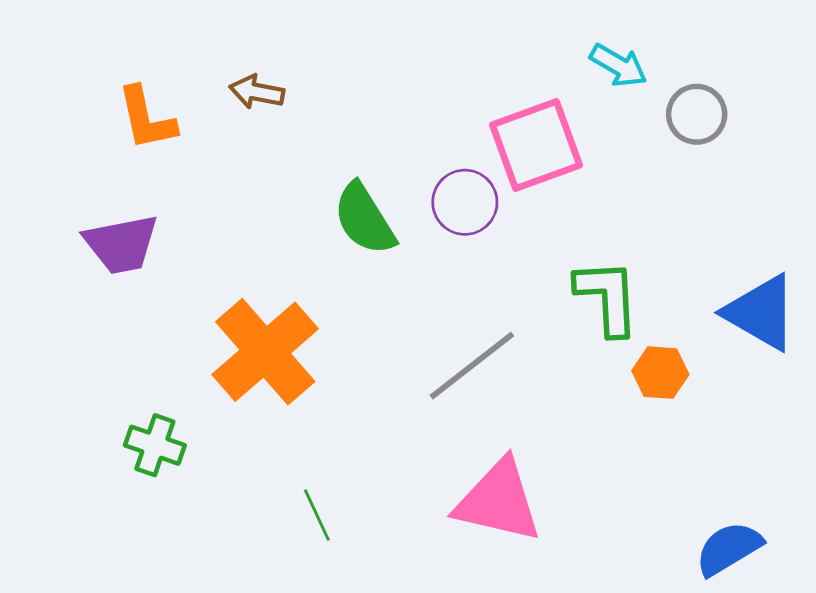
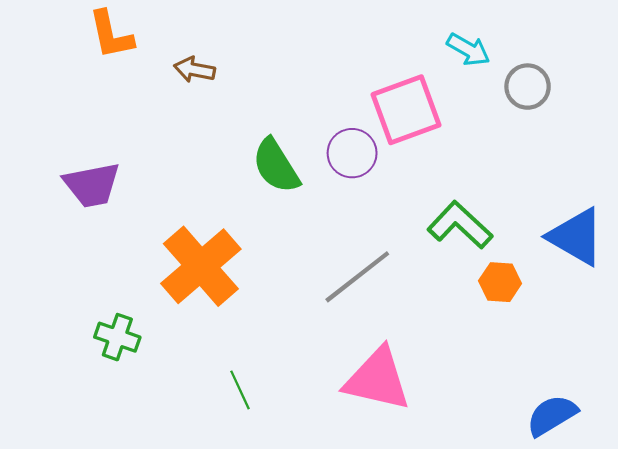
orange L-shape: (146, 118) -> (111, 35), moved
green L-shape: (607, 297) -> (460, 225), turned -44

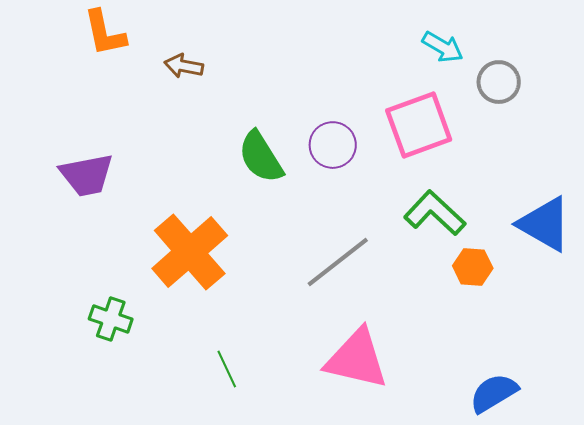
pink square: (406, 110) -> (419, 125), moved
blue semicircle: (552, 415) -> (494, 393), moved

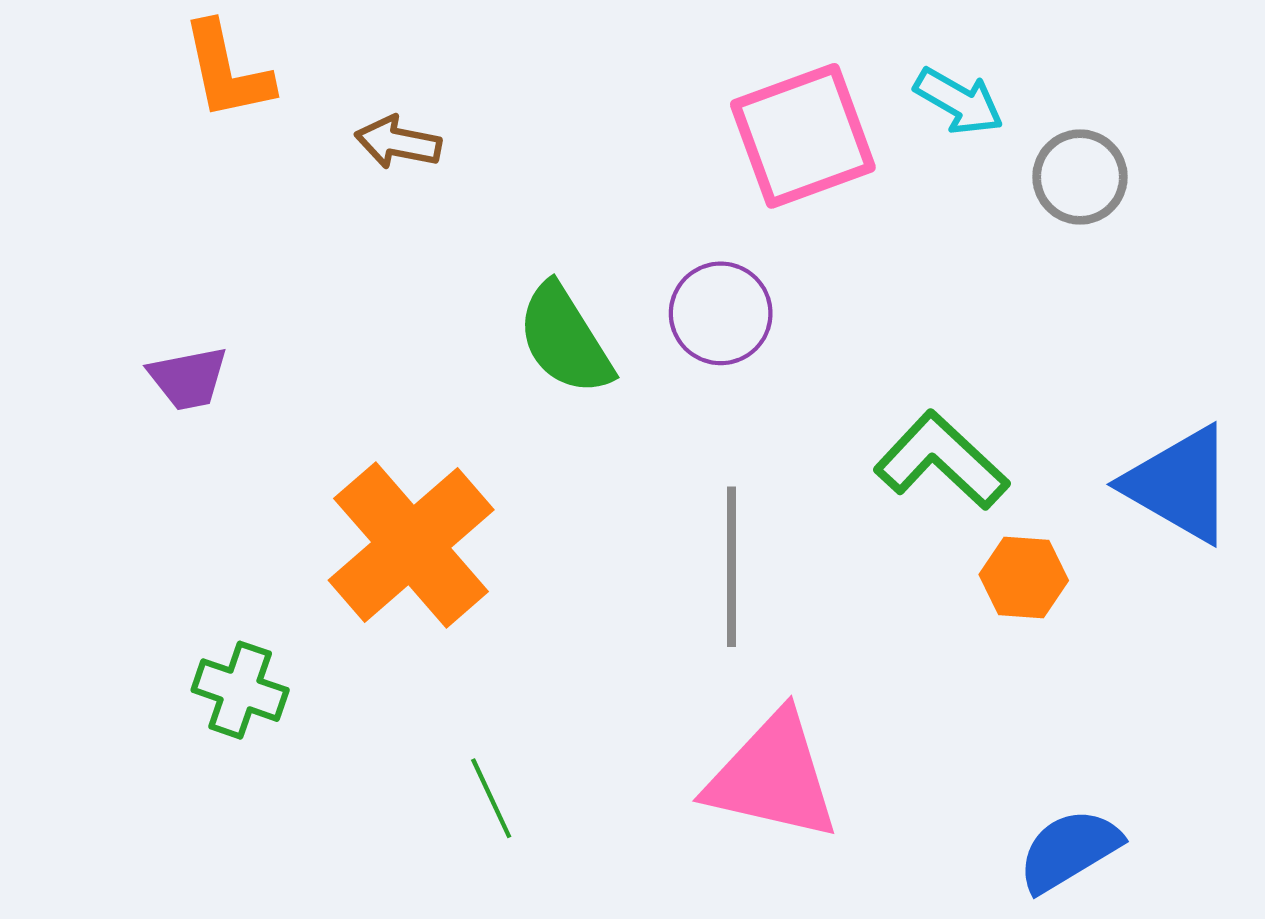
pink square: (419, 125) -> (803, 136), moved
purple trapezoid: (87, 175) -> (188, 378), size x0.7
gray line: (338, 262) -> (731, 567), turned -52

